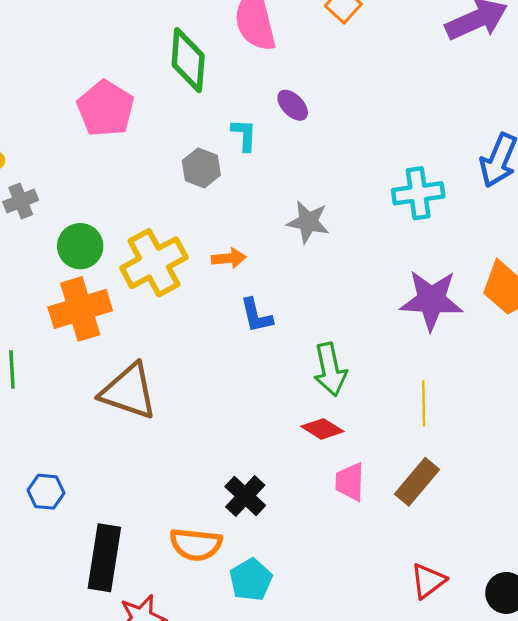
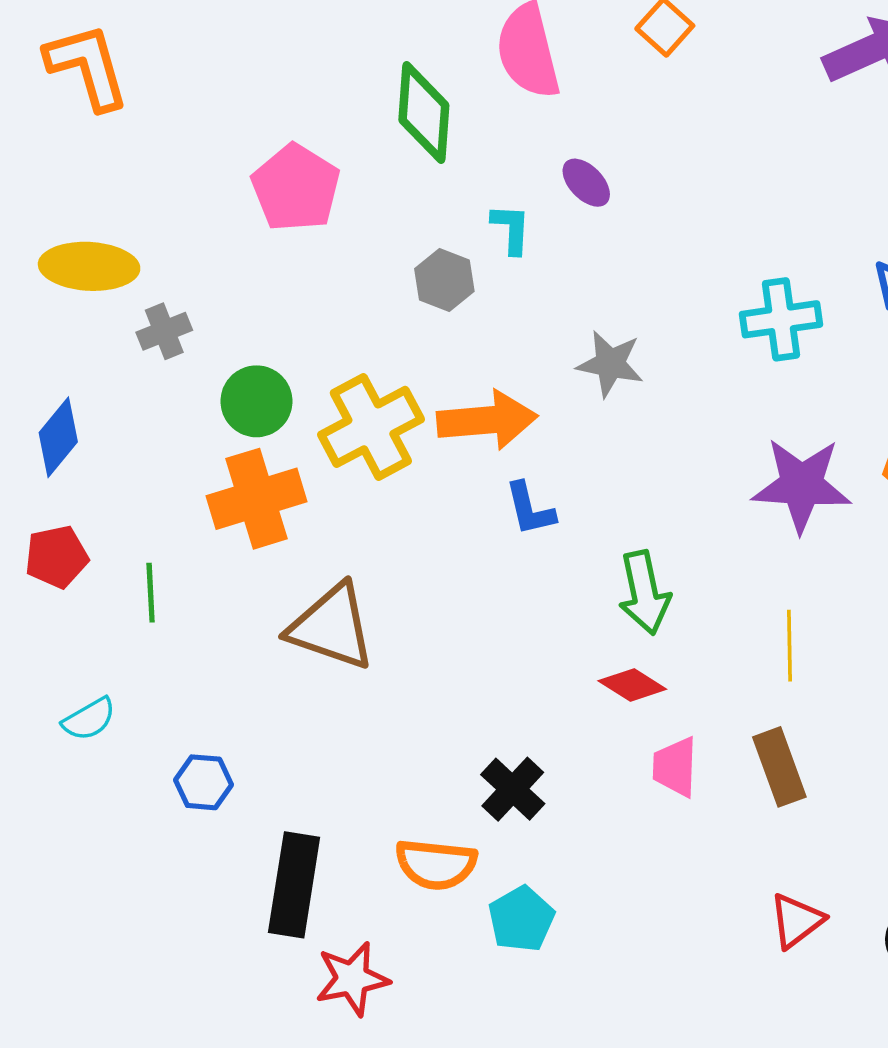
orange arrow: (229, 258) -> (487, 420), size x1.8
brown rectangle: (417, 482) -> (779, 767), turned -60

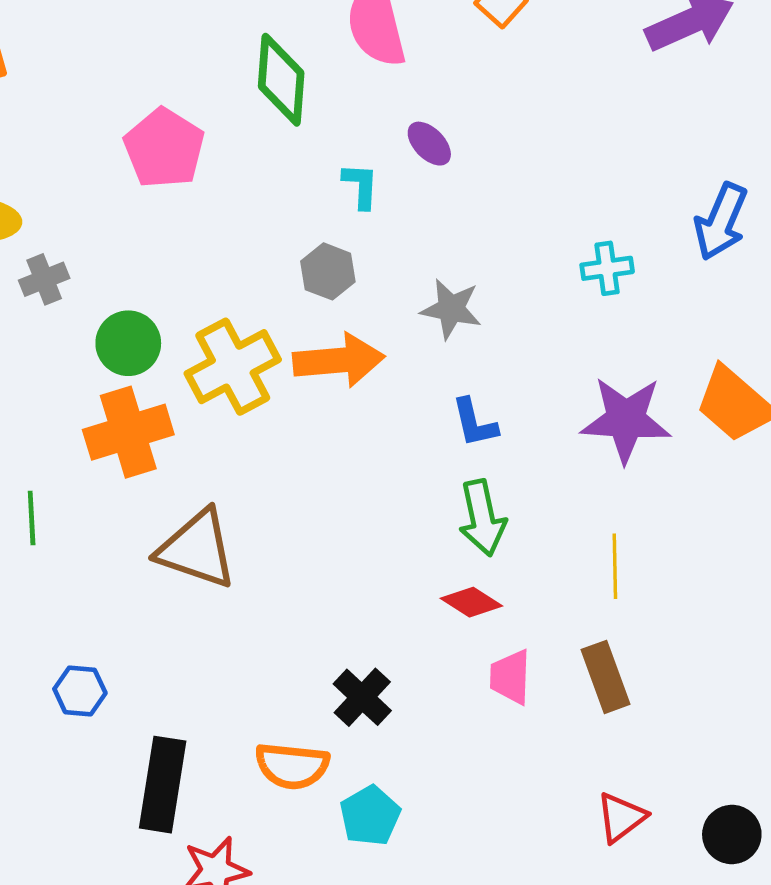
gray hexagon: (444, 280) -> (328, 271), moved
cyan cross: (781, 319) -> (607, 268), size x0.7
blue L-shape: (530, 509) -> (475, 423), moved

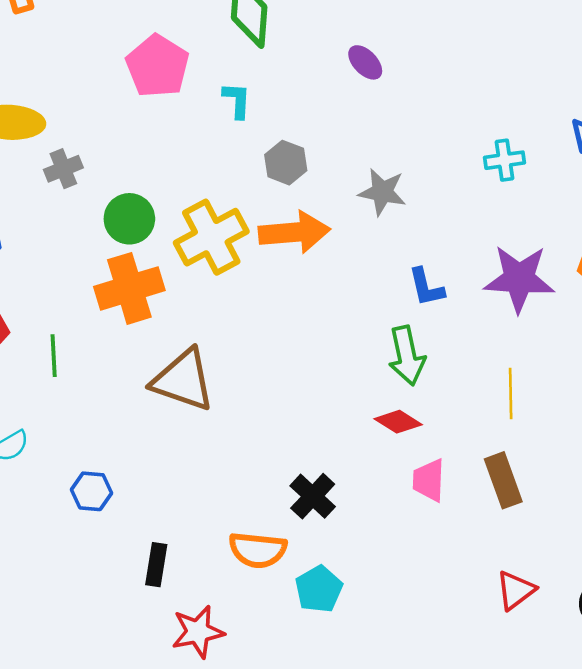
cyan L-shape: (361, 186) -> (237, 100), moved
blue L-shape: (475, 423) -> (426, 287), moved
black rectangle: (163, 785) -> (156, 565), size x0.6

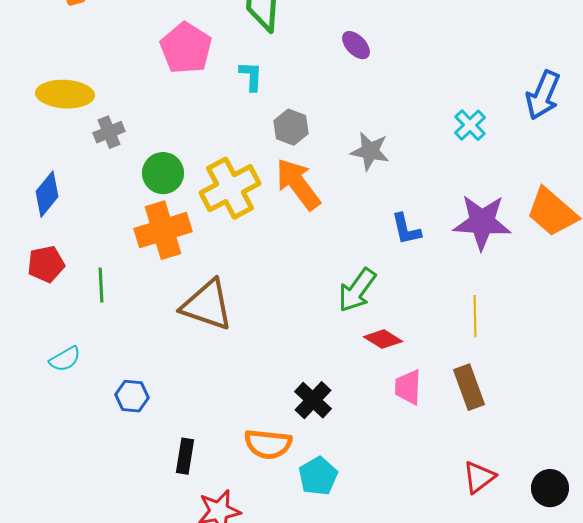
cyan cross: (505, 160) -> (470, 125), turned -36
orange arrow: (294, 232) -> (298, 184), turned -122
green arrow: (407, 356) -> (357, 290), moved, turned 48

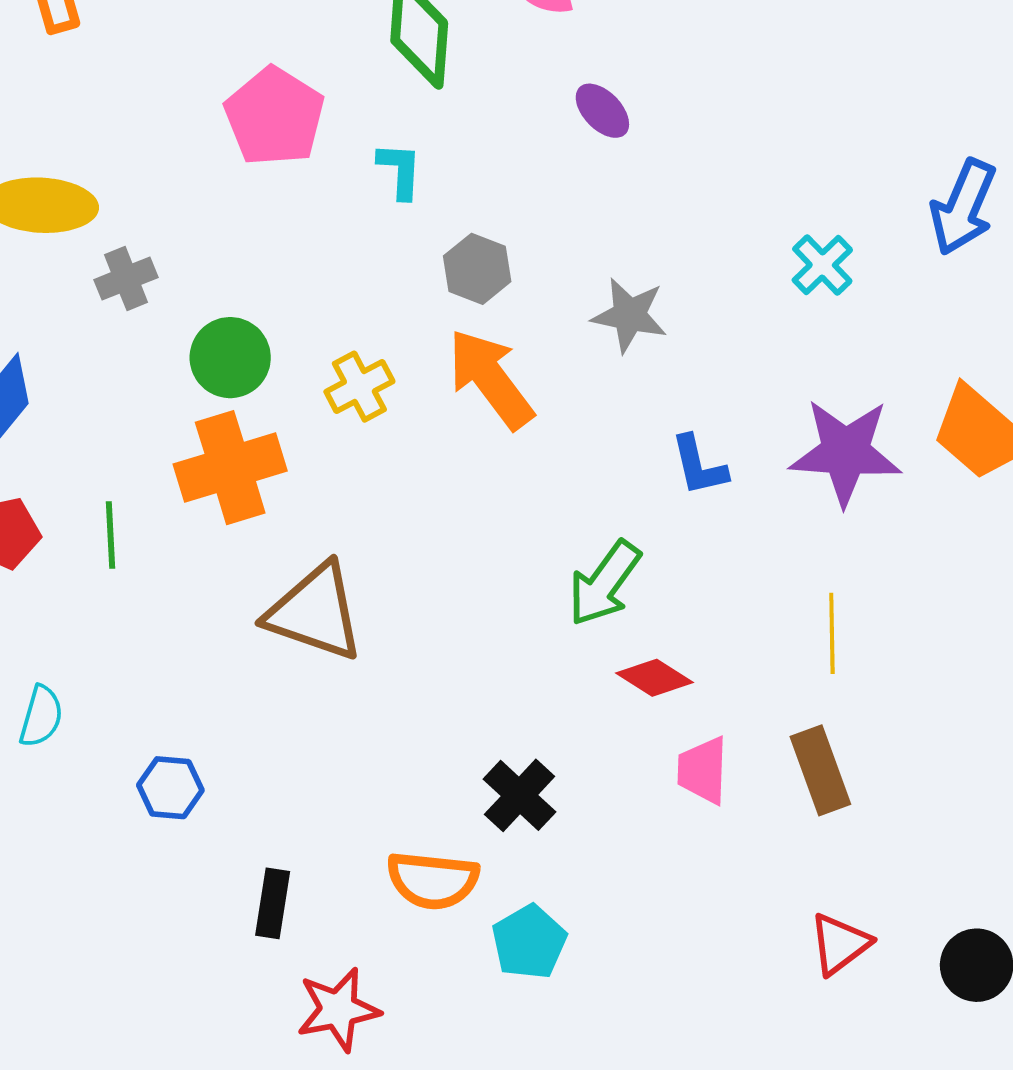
yellow cross: (230, 188) -> (359, 387), size x0.6
green line: (101, 285) -> (111, 535), moved
cyan semicircle: (65, 359) -> (41, 716), turned -44

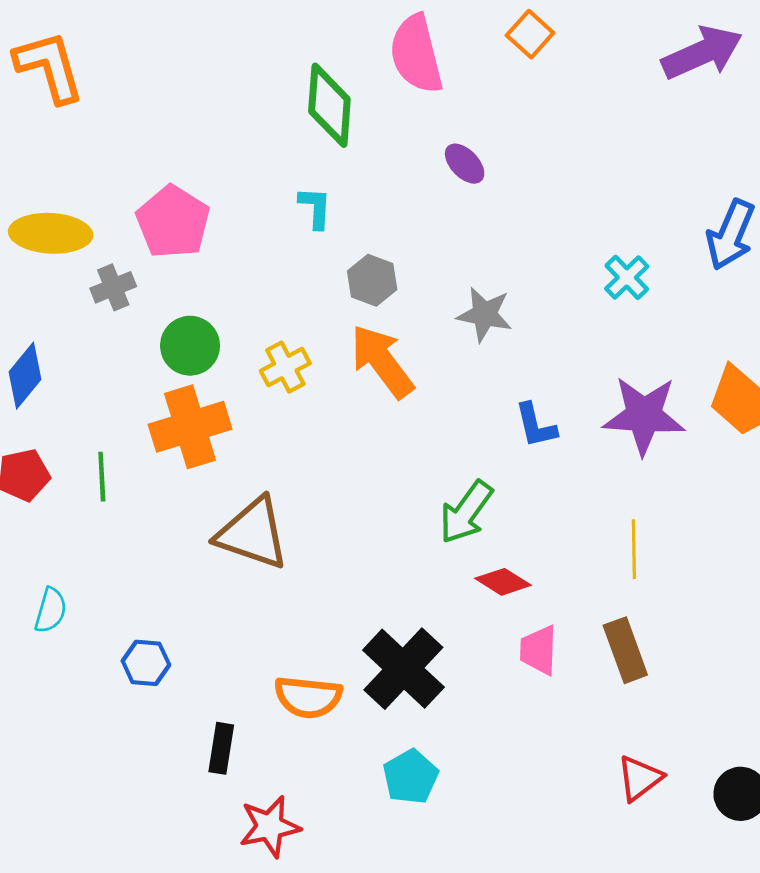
pink pentagon: (275, 116) -> (173, 222), moved
black cross: (519, 795) -> (403, 669), size x1.5
orange semicircle: (433, 880) -> (308, 697), moved

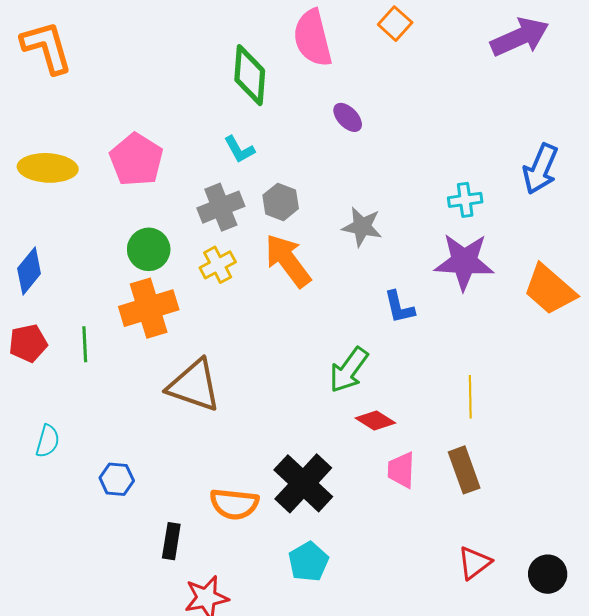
cyan L-shape: (315, 208) -> (239, 149), turned 148
cyan cross: (627, 277) -> (465, 200), turned 36
gray cross: (113, 287) -> (221, 207), moved, size x1.4
purple star: (644, 415) -> (464, 262), moved

